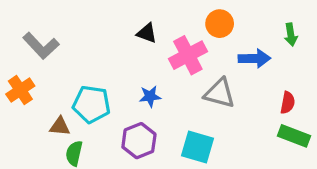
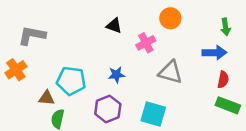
gray L-shape: (41, 46) -> (32, 35), turned 144
pink cross: (188, 55) -> (146, 43), size x0.7
blue arrow: (254, 58) -> (214, 53), moved

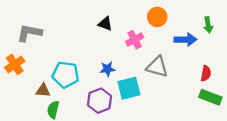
blue arrow: (214, 53) -> (185, 40), moved
cyan square: (153, 114) -> (129, 88), moved, turned -30

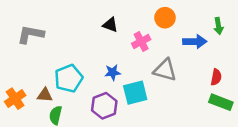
orange cross: (15, 64) -> (15, 99), moved
cyan pentagon: (66, 75) -> (69, 78), turned -30

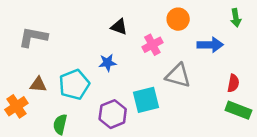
green arrow: (218, 26) -> (236, 18), moved
blue star: (113, 72) -> (108, 63), moved
brown triangle: (45, 95) -> (38, 85), moved

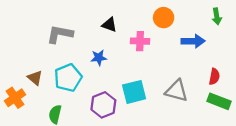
gray L-shape: (33, 37) -> (60, 34), moved
pink cross: (152, 45) -> (140, 41), turned 30
gray triangle: (178, 76) -> (177, 91), moved
brown triangle: (38, 85) -> (35, 78), turned 35

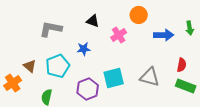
green arrow: (217, 16) -> (190, 28), moved
pink cross: (140, 41) -> (119, 35), turned -35

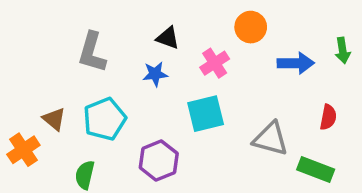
gray L-shape: (51, 29) -> (92, 52), turned -85
blue star: (84, 49) -> (155, 74), moved
cyan square: (114, 78) -> (206, 114), moved
green rectangle: (186, 86) -> (316, 170), moved

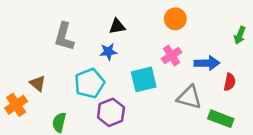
black triangle: (168, 38) -> (117, 26), turned -30
green arrow: (343, 50) -> (240, 35), turned 30
pink cross: (215, 63) -> (172, 55), moved
blue arrow: (296, 63) -> (207, 63), moved
cyan pentagon: (105, 119) -> (89, 83), moved

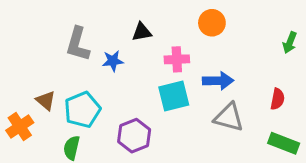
blue star: (108, 52) -> (113, 61), moved
pink cross: (172, 55) -> (177, 59), moved, turned 30
blue arrow: (207, 63) -> (218, 81), moved
cyan pentagon: (89, 83) -> (82, 110), moved
green rectangle: (221, 119) -> (284, 143), moved

